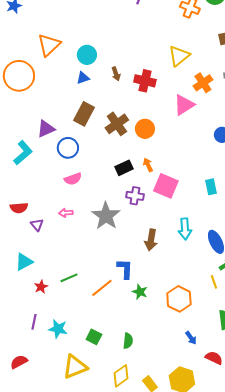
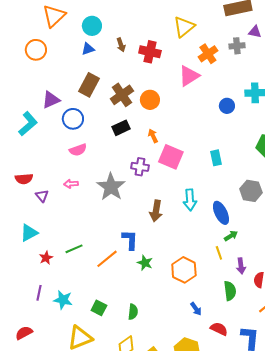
orange circle: (19, 76) -> (36, 50), moved, size x0.7
black rectangle: (124, 168) -> (121, 128), moved

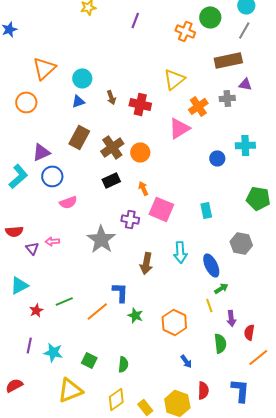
blue circle: (73, 119) -> (52, 176), moved
pink arrow: (71, 184) -> (52, 241), moved
red semicircle: (219, 329) -> (203, 390), moved, turned 66

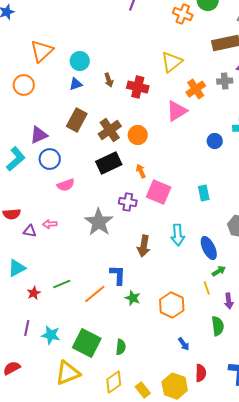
black rectangle: (111, 180) -> (109, 163), size x1.4
purple triangle: (32, 248) -> (30, 231), turned -40
green square: (89, 360) -> (87, 343), size x1.8

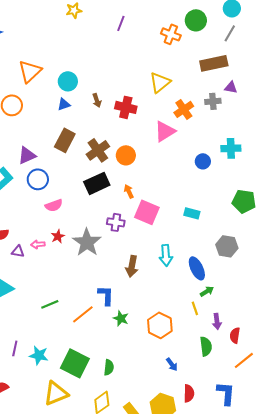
cyan rectangle: (204, 193) -> (192, 213), turned -63
red star: (34, 293) -> (58, 236), moved

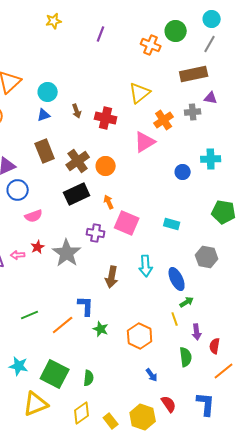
brown rectangle: (65, 140) -> (45, 151), turned -50
red semicircle: (189, 393) -> (169, 404), turned -36

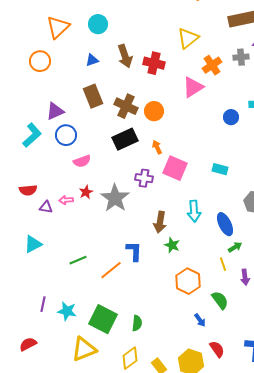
cyan circle: (48, 92) -> (98, 24), moved
brown arrow: (77, 111) -> (125, 56), size x1.6
brown cross: (78, 161) -> (126, 106), turned -30
green star: (101, 329) -> (172, 245), moved
green semicircle: (186, 357) -> (220, 300), moved, turned -30

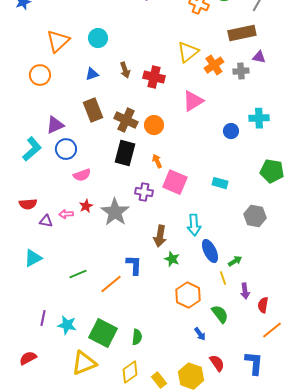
brown arrow: (125, 56) -> (125, 70), size x0.7
orange cross: (212, 65) -> (214, 65), moved
black rectangle: (125, 139) -> (125, 153), turned -50
blue ellipse: (225, 224) -> (210, 251), moved

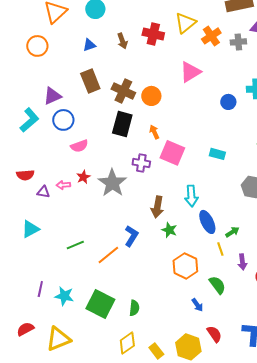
red cross: (154, 77) -> (153, 34), moved
blue L-shape: (134, 265) -> (131, 236), turned 30
yellow triangle: (84, 363) -> (58, 339), moved

